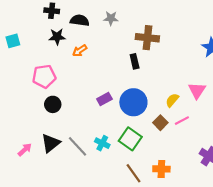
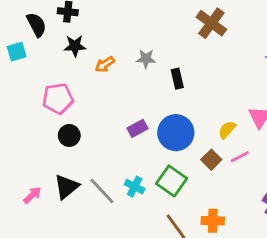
gray star: (111, 18) -> (146, 59), moved
black semicircle: (80, 20) -> (37, 25), moved, turned 54
brown cross: (147, 38) -> (211, 23), moved, turned 30

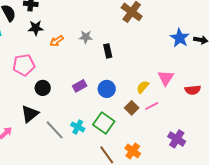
blue circle: (176, 133) -> (107, 89), size x0.7
black circle: (69, 135) -> (43, 88), moved
black triangle: (66, 187) -> (30, 114), moved
orange cross: (213, 221) -> (133, 151), turned 35

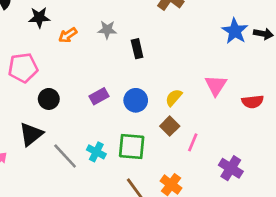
yellow semicircle: (143, 87) -> (174, 98), moved
pink line: (152, 106) -> (193, 142), moved, turned -40
green square: (104, 123) -> (132, 146), turned -30

